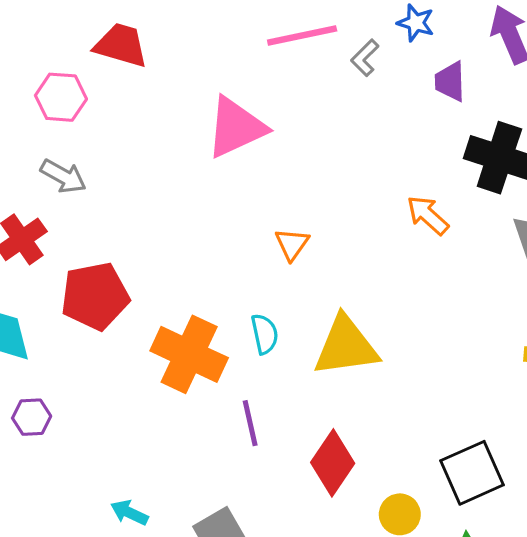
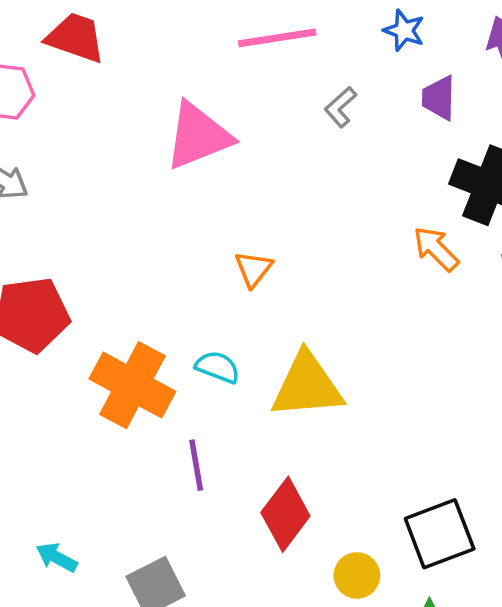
gray L-shape: (365, 58) -> (340, 107), moved
orange arrow: (428, 215) -> (436, 249), moved
cyan semicircle: (265, 334) -> (218, 367), turned -60

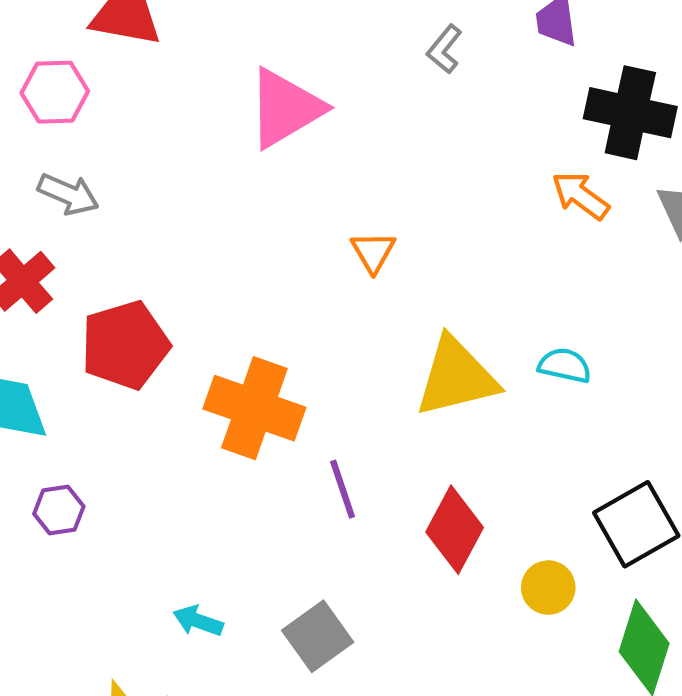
cyan semicircle: (218, 367) -> (565, 365), moved

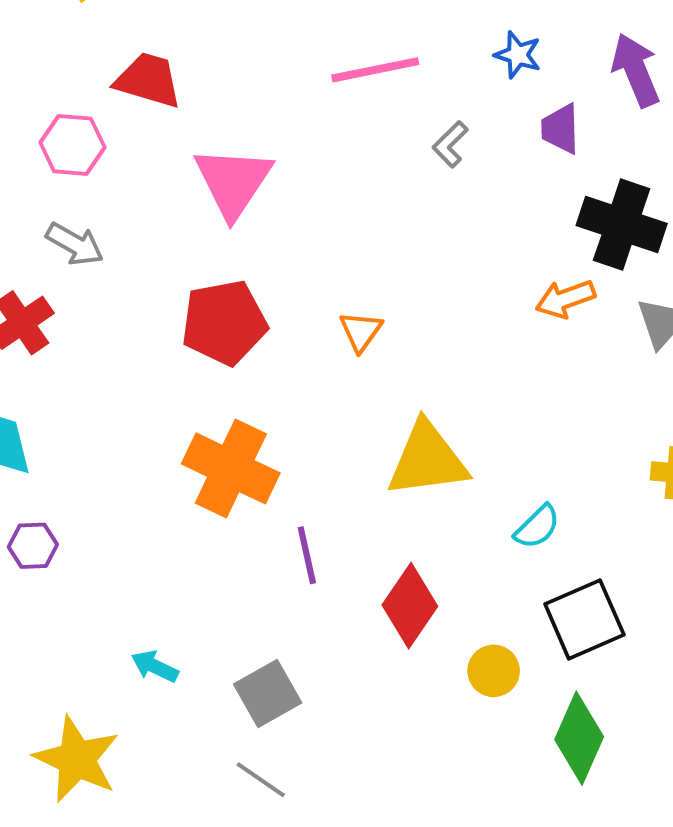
pink triangle: (285, 108) -> (233, 182), moved, turned -32
orange arrow: (581, 196) -> (565, 299), turned -62
red pentagon: (125, 345) -> (224, 322), moved
cyan semicircle: (565, 365) -> (537, 527), moved, turned 117

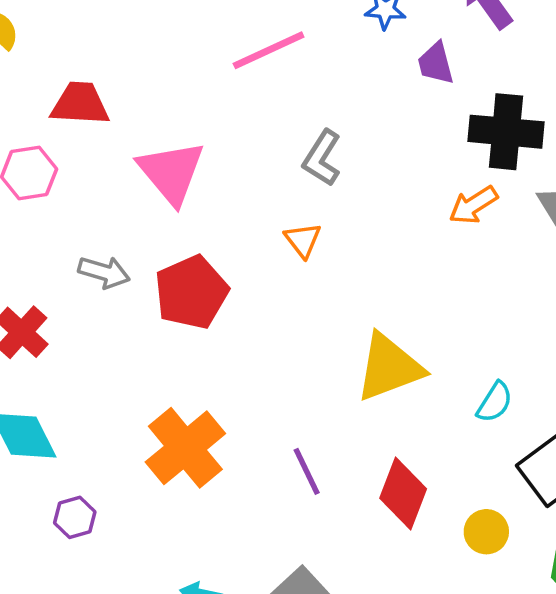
gray L-shape: (450, 144) -> (322, 158), moved, size x1.4
gray arrow: (75, 244) -> (104, 272), moved
orange triangle: (361, 331) -> (303, 240), moved
orange cross: (231, 468) -> (185, 448), moved, turned 38

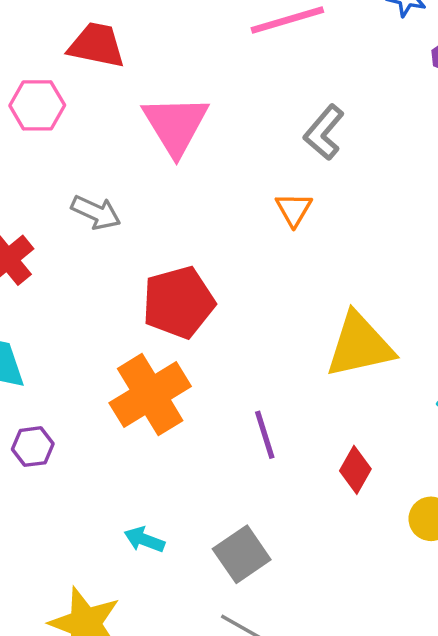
red pentagon: (191, 292) -> (178, 302), moved
red diamond: (403, 493) -> (355, 470), size x0.7

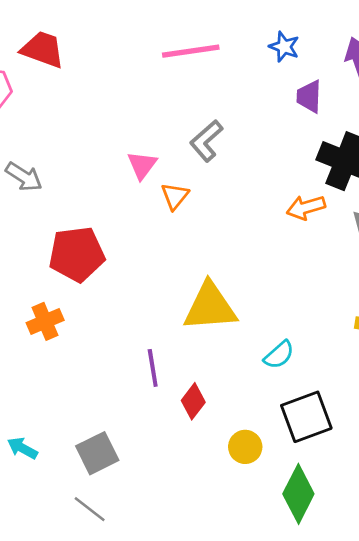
pink triangle: (176, 125) -> (142, 165), moved, size x0.6
orange cross: (150, 395) -> (45, 321), size x0.6
purple line: (265, 435) -> (153, 368), moved
cyan arrow: (144, 540) -> (22, 448), moved

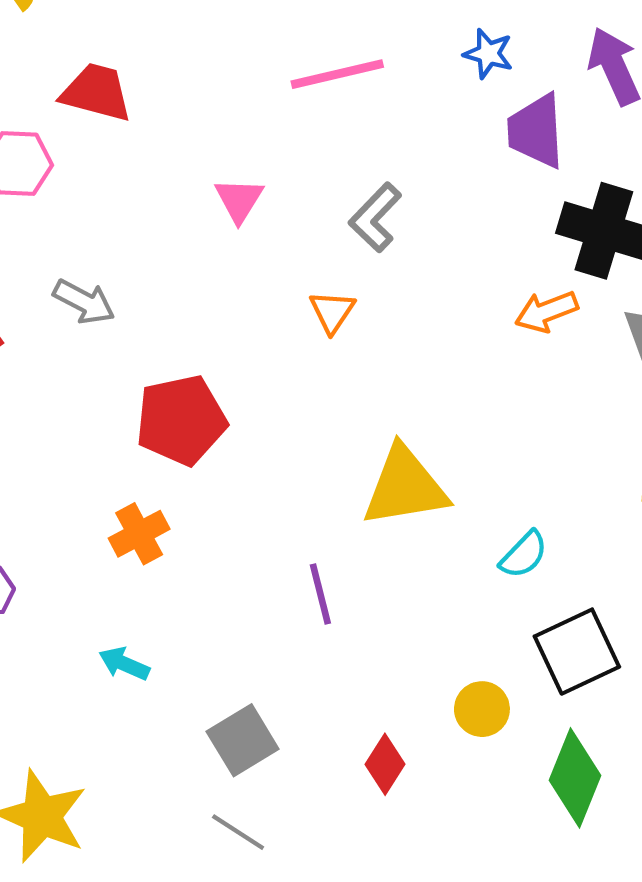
purple trapezoid: (309, 97) -> (536, 131), size x1.4
pink triangle: (142, 165) -> (239, 200), moved
red diamond: (193, 401) -> (385, 764), moved
cyan arrow: (22, 448) -> (124, 664), moved

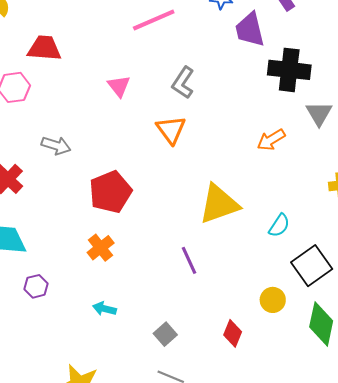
orange arrow: (546, 311) -> (271, 140), moved
orange triangle: (332, 312) -> (171, 130), size x1.4
gray square: (243, 740) -> (165, 334), size x0.7

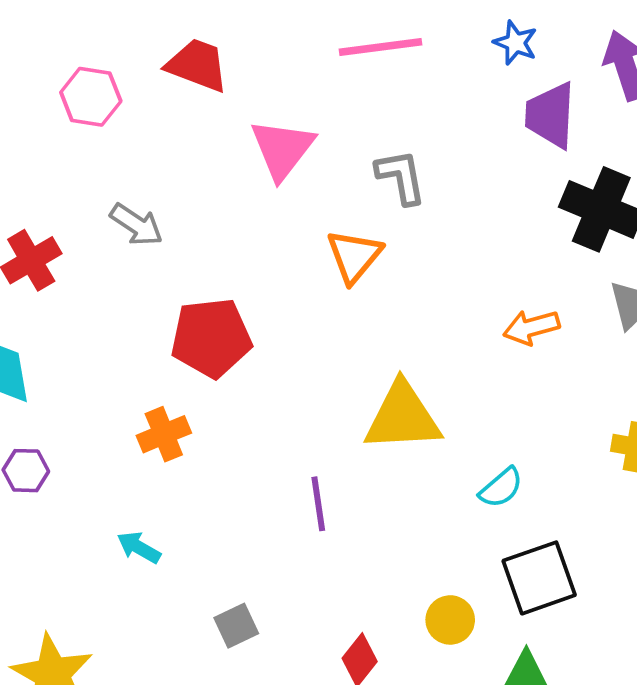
red trapezoid: (44, 48) -> (197, 65), moved
gray L-shape: (183, 83) -> (401, 177), turned 120
pink triangle: (119, 86) -> (282, 149), size x1.5

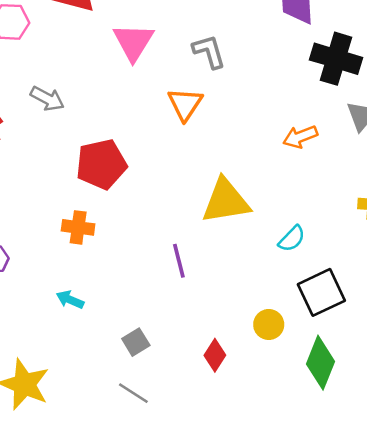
orange cross: (164, 434) -> (78, 227), turned 36

